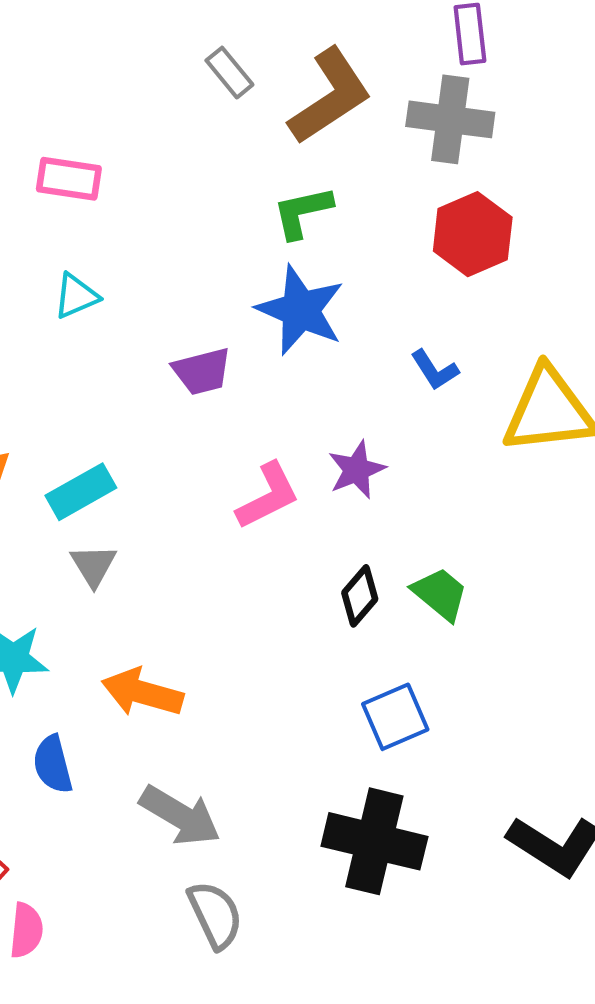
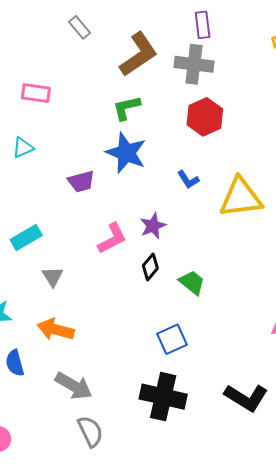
gray rectangle: (229, 73) -> (80, 27), moved
pink rectangle: (69, 179) -> (36, 93), moved
gray triangle: (94, 565) -> (53, 277), moved
black diamond: (360, 596) -> (150, 267), moved

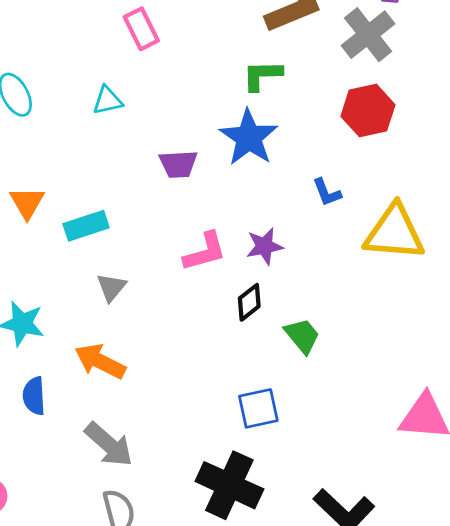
gray cross: (194, 64) -> (368, 35), turned 33
pink rectangle: (36, 93) -> (141, 29), turned 44

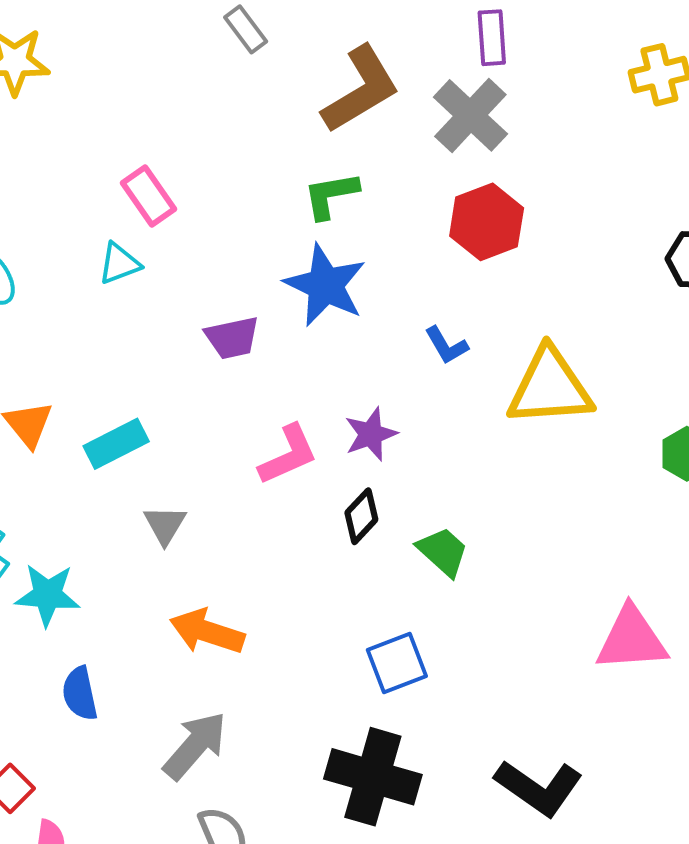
pink rectangle: (141, 29) -> (149, 196), moved
orange arrow: (100, 361) -> (207, 632), moved
gray arrow: (109, 445) -> (195, 746), turned -82

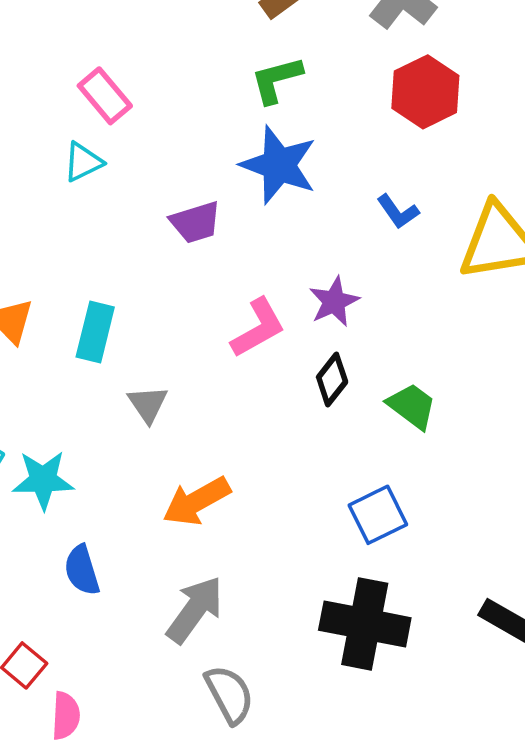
cyan rectangle: (116, 444) -> (95, 332), turned -44
orange arrow: (207, 632) -> (197, 501), turned -42

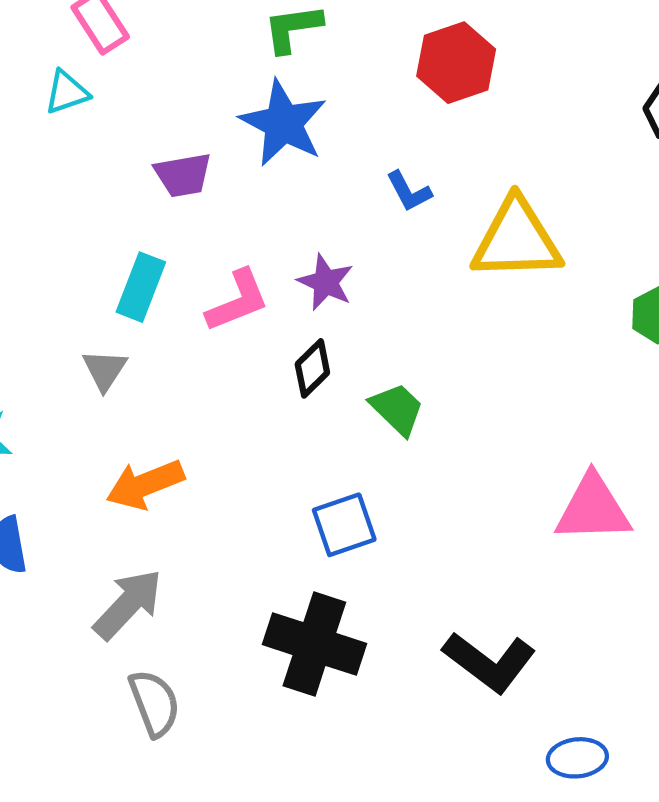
purple star: (334, 302) -> (326, 282), turned -30
cyan rectangle: (95, 332) -> (141, 287), moved

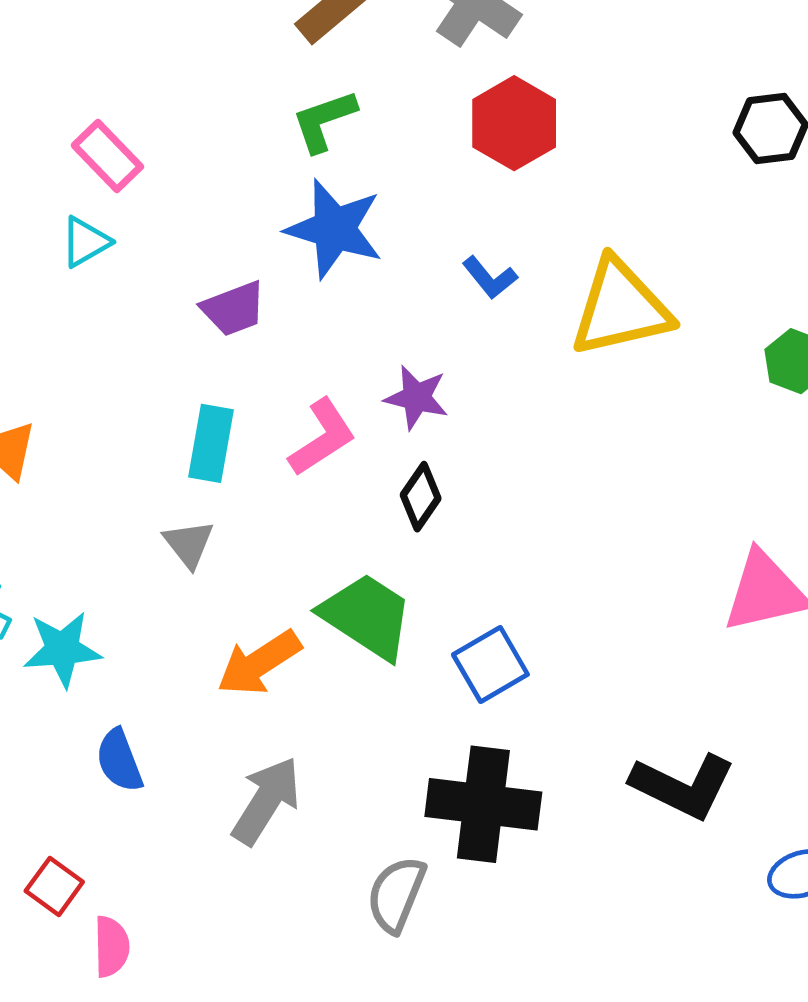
green trapezoid: (397, 409) -> (367, 616), moved, size x1.5
gray semicircle: (154, 703) -> (396, 894), moved, turned -126

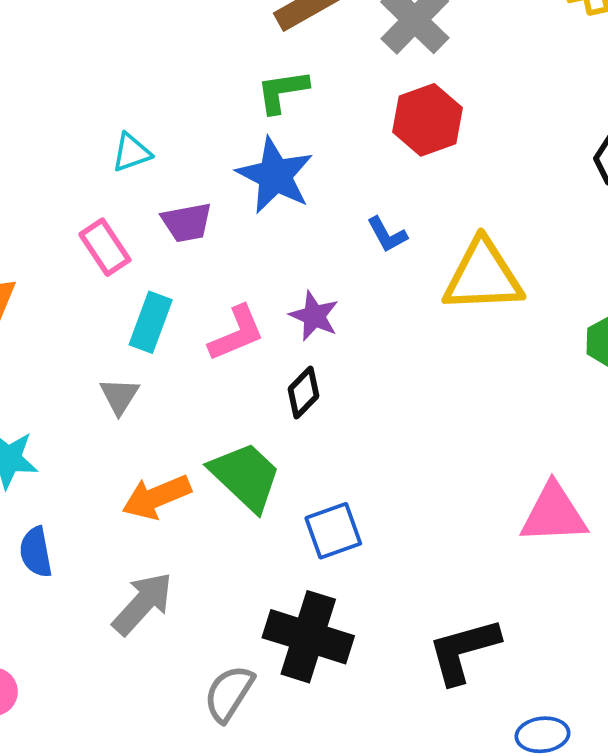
pink rectangle: (107, 156) -> (105, 247), moved
cyan triangle: (85, 242) -> (131, 153), moved
black L-shape: (683, 786) -> (463, 651), turned 128

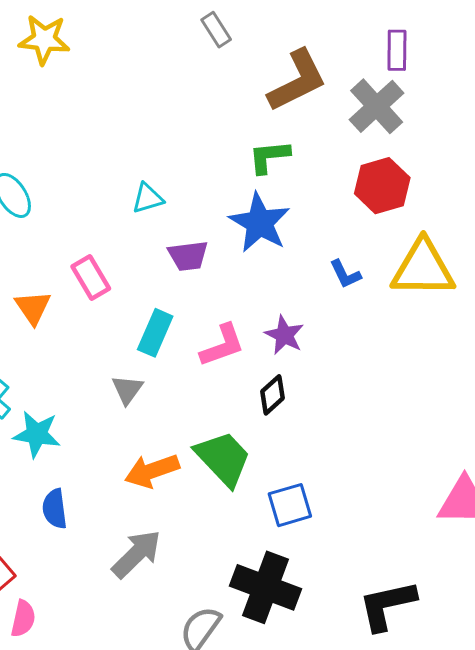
pink rectangle: (105, 247) -> (91, 277), moved
yellow triangle: (483, 276) -> (423, 268), moved

